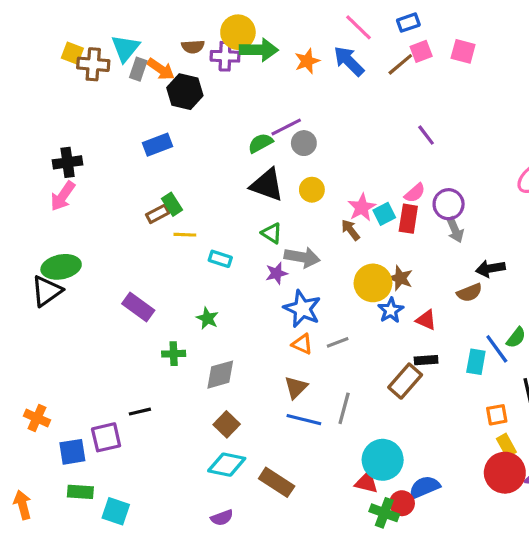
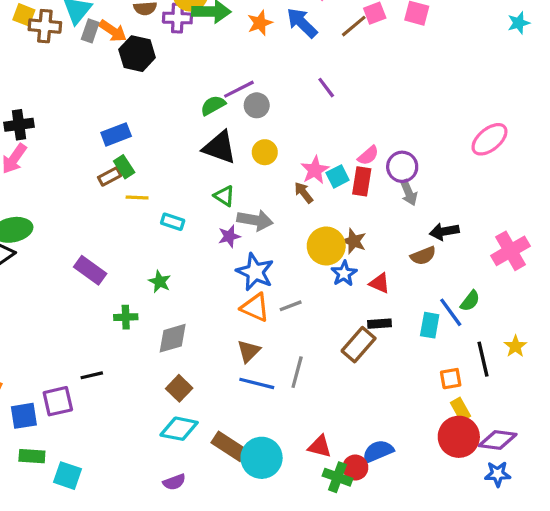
purple line: (426, 135) -> (326, 88), moved
blue rectangle: (158, 145) -> (116, 134), moved
orange triangle: (302, 344) -> (255, 307), size x1.4
cyan circle: (383, 460) -> (262, 458), moved

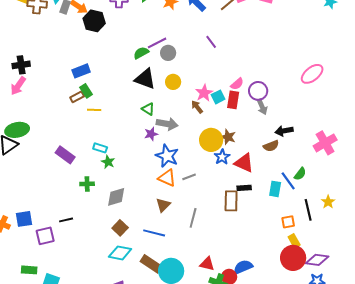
cyan rectangle: (173, 222) -> (100, 148), moved
red triangle: (380, 283) -> (244, 163), size x1.5
brown rectangle: (359, 345) -> (231, 201), turned -40
blue line: (257, 383) -> (154, 233), moved
blue square: (24, 416) -> (24, 219), moved

